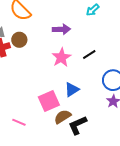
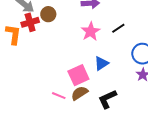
brown semicircle: (63, 117) -> (80, 93), moved
pink line: (19, 122) -> (59, 96), moved

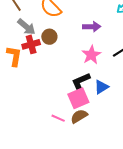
black L-shape: (107, 99) -> (81, 82), moved

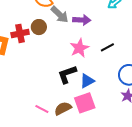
gray arrow: (26, 27) -> (60, 15), moved
pink square: (78, 98) -> (85, 103), moved

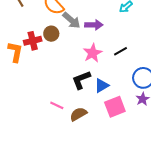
pink square: (85, 103) -> (115, 107), moved
pink line: (42, 109) -> (57, 105), moved

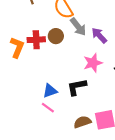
purple arrow: (94, 25) -> (99, 35), turned -144
blue triangle: (102, 86) -> (50, 91), moved
brown semicircle: (78, 114) -> (82, 122), moved

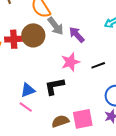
brown circle: (56, 36) -> (33, 35), size x1.5

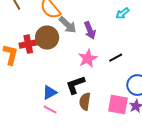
purple arrow: (77, 35) -> (90, 30), turned -150
pink square: (83, 119) -> (118, 105), moved, turned 30
brown semicircle: (60, 121) -> (85, 101), moved, turned -54

